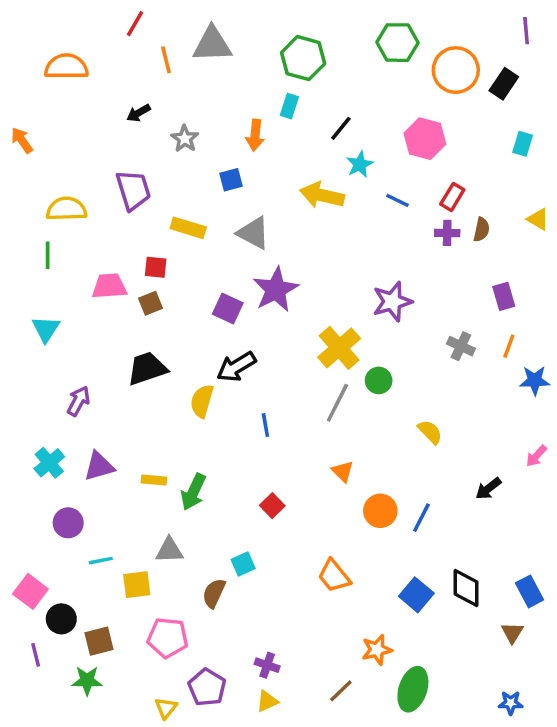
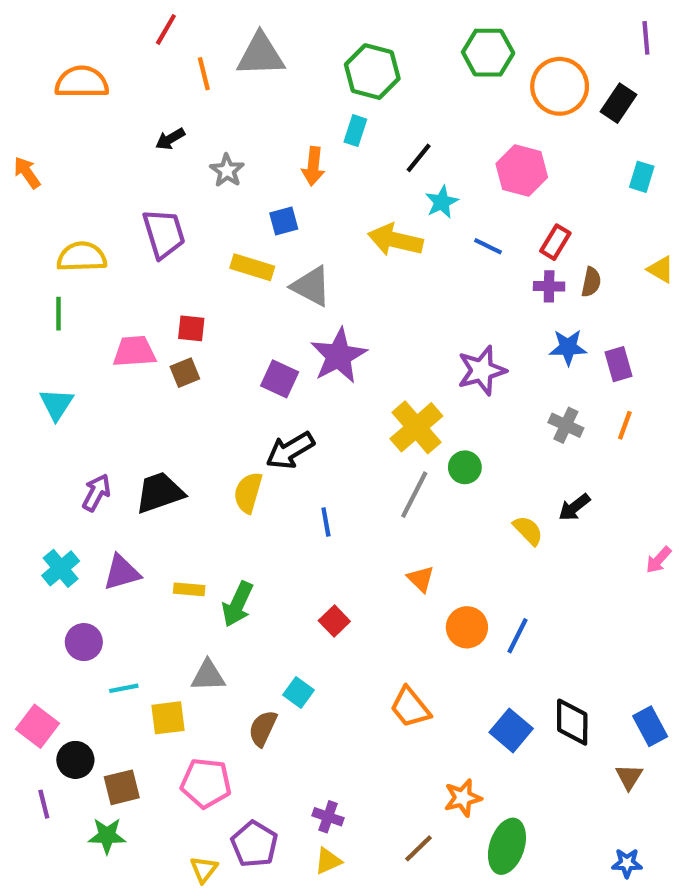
yellow rectangle: (188, 228) -> (252, 267), moved
black trapezoid: (147, 368) -> (160, 493), moved
blue star: (535, 380) -> (568, 347), moved
black arrow: (488, 489) -> (574, 507), moved
cyan square: (243, 564) -> (299, 693), turned -30

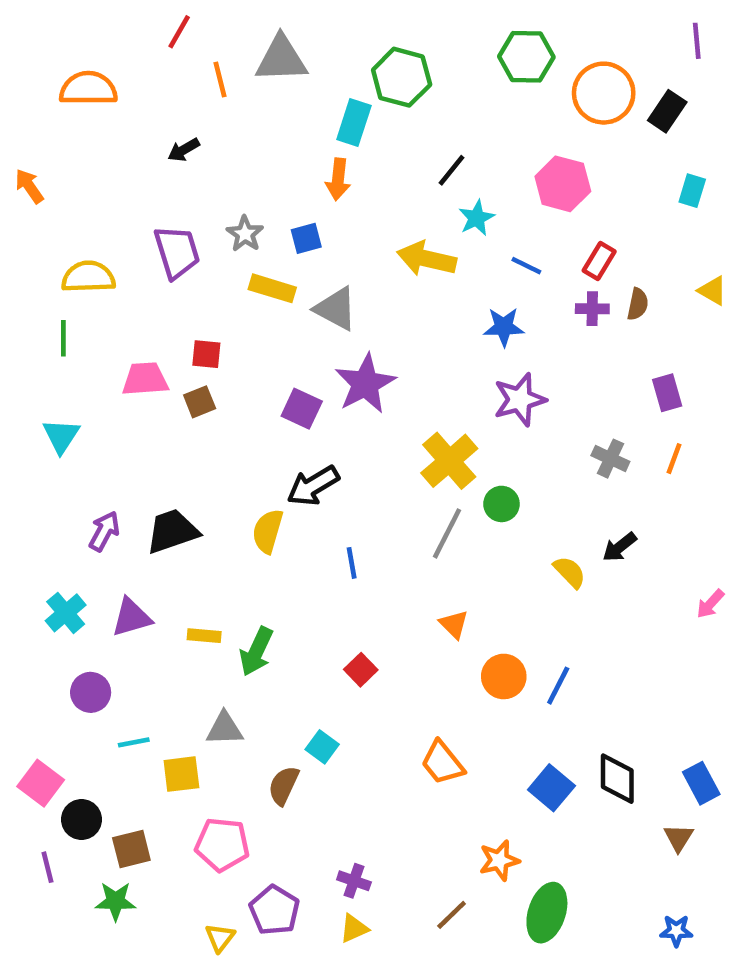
cyan rectangle: (355, 131) -> (354, 123), moved, size x1.4
gray star: (227, 171) -> (245, 234), moved
blue star: (568, 347) -> (504, 327), moved

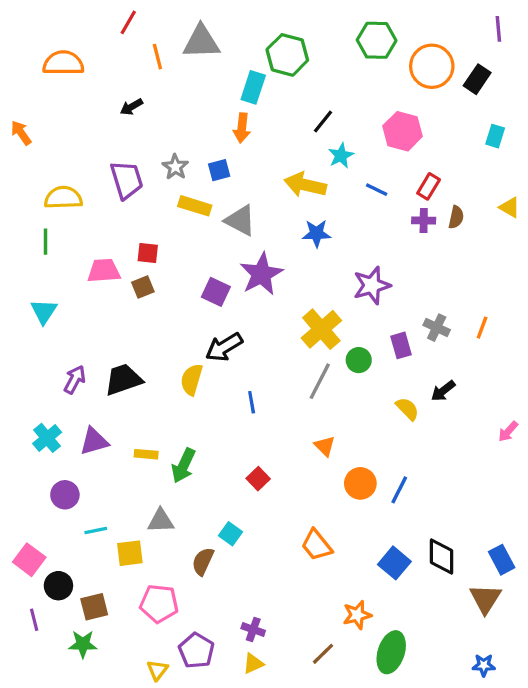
blue star: (504, 327) -> (317, 233), moved
purple rectangle: (667, 393) -> (401, 345), moved
brown triangle: (679, 838) -> (485, 599), size x1.5

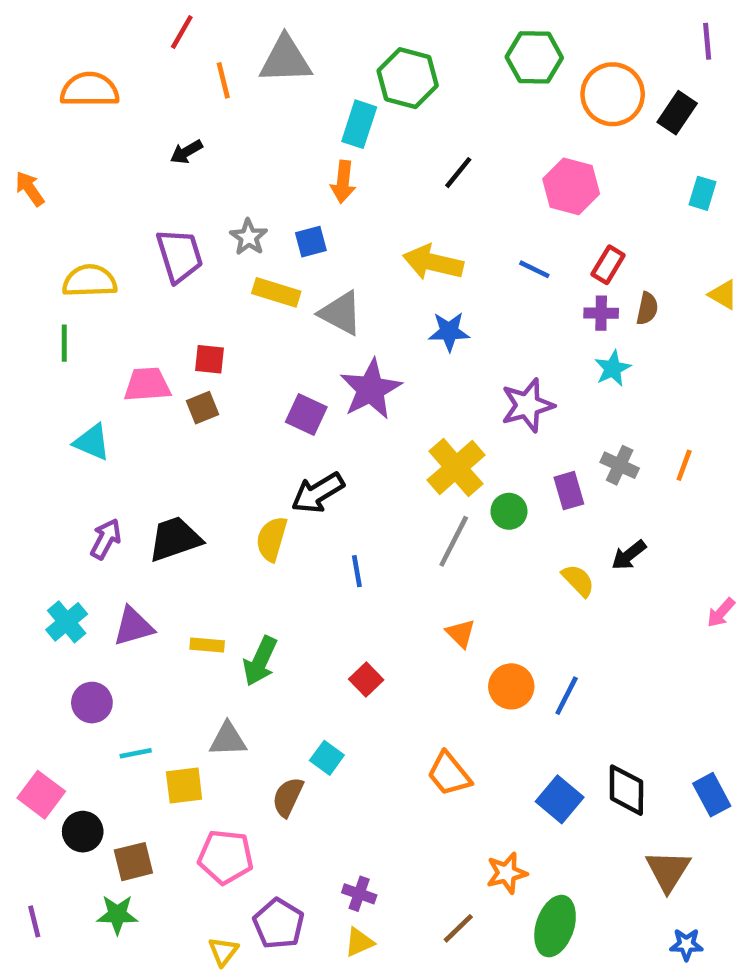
cyan star: (341, 156) -> (613, 368), moved
cyan triangle: (44, 311) -> (92, 442), moved, turned -40
brown triangle: (485, 599) -> (668, 871), moved
purple line: (34, 620) -> (34, 921), moved

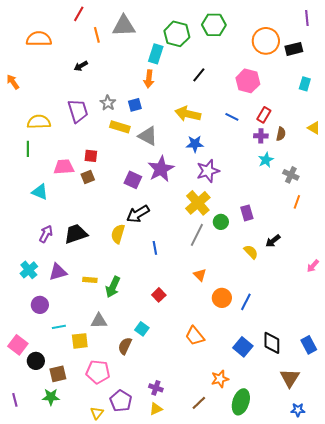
green hexagon: (534, 57) -> (214, 25), moved
black rectangle: (677, 113) -> (294, 49), turned 42
purple star: (527, 405) -> (208, 171), moved
gray cross: (620, 465) -> (291, 175), moved

